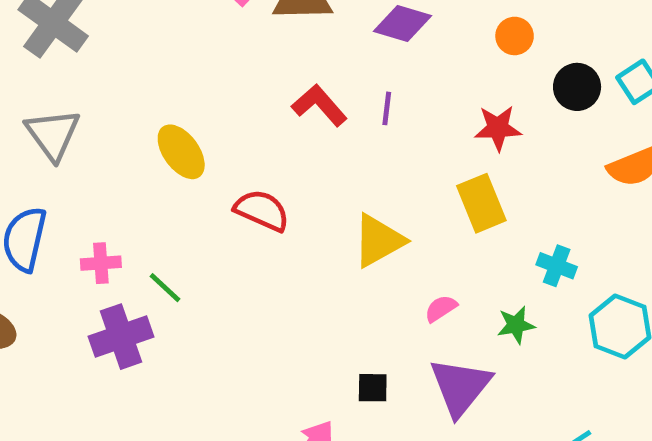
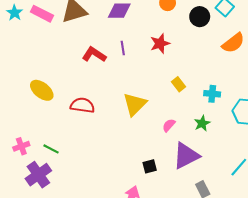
red star: (498, 128) -> (160, 43), moved
yellow rectangle: (481, 203) -> (178, 84), moved, size x0.6
purple triangle: (460, 387) -> (186, 156), turned 40

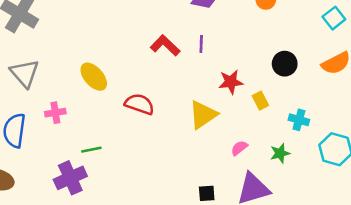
black circle: (200, 17) -> (285, 64), moved
red star: (160, 43) -> (231, 82), moved
pink cross: (21, 146) -> (55, 113), moved
green line: (51, 149) -> (91, 150), turned -49

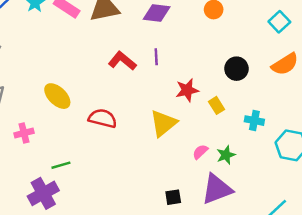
green star: (280, 153) -> (226, 155), moved

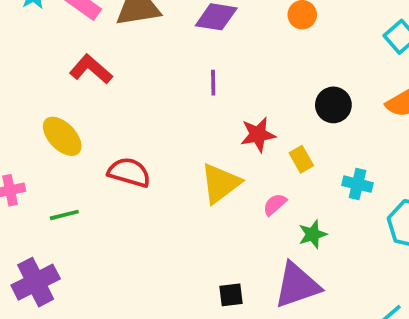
red L-shape: (122, 61) -> (91, 69), moved
pink semicircle: (200, 152) -> (275, 204), moved
green line: (61, 165) -> (64, 215), moved

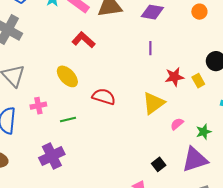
yellow rectangle: (301, 159) -> (198, 81), moved
pink semicircle: (275, 204) -> (177, 124), moved
black square: (231, 295) -> (159, 164), turned -32

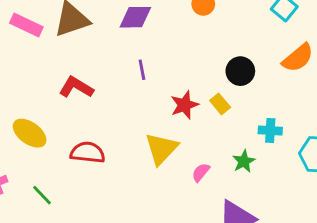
red L-shape: (84, 40) -> (76, 87), moved
green line: (68, 119) -> (42, 195), turned 70
green star: (204, 132) -> (244, 161), moved

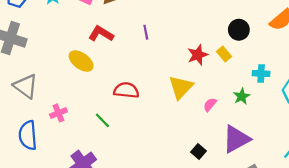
purple line: (142, 70) -> (146, 32), moved
red L-shape: (76, 87) -> (101, 34), moved
yellow ellipse: (30, 133) -> (81, 61), moved
green line: (42, 195) -> (102, 120), moved

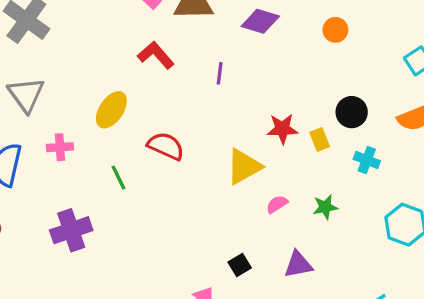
yellow ellipse: (81, 61) -> (111, 110), moved, turned 70
cyan cross: (261, 74) -> (367, 160), moved
purple triangle: (236, 139) -> (298, 265), size x0.7

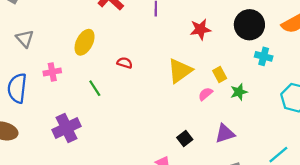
gray triangle: (26, 95) -> (25, 39), size x0.7
black circle: (352, 112) -> (249, 25), size x1.4
red star: (282, 129) -> (200, 29), moved
yellow rectangle: (320, 140) -> (220, 75), moved
red semicircle: (166, 146) -> (125, 63), size x0.6

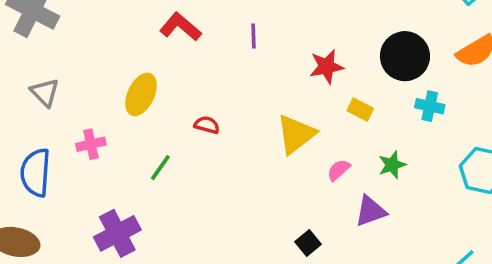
yellow rectangle: (220, 75) -> (360, 109), moved, turned -32
green line: (95, 88) -> (160, 168), turned 70
purple triangle: (225, 134) -> (371, 211), moved

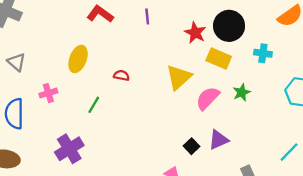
black circle: (405, 56) -> (229, 26), moved
red star: (326, 67) -> (195, 33), turned -30
yellow rectangle: (360, 109) -> (219, 59), size x1.5
pink semicircle: (339, 170) -> (208, 98), size x1.6
purple triangle: (371, 211) -> (218, 140), moved

